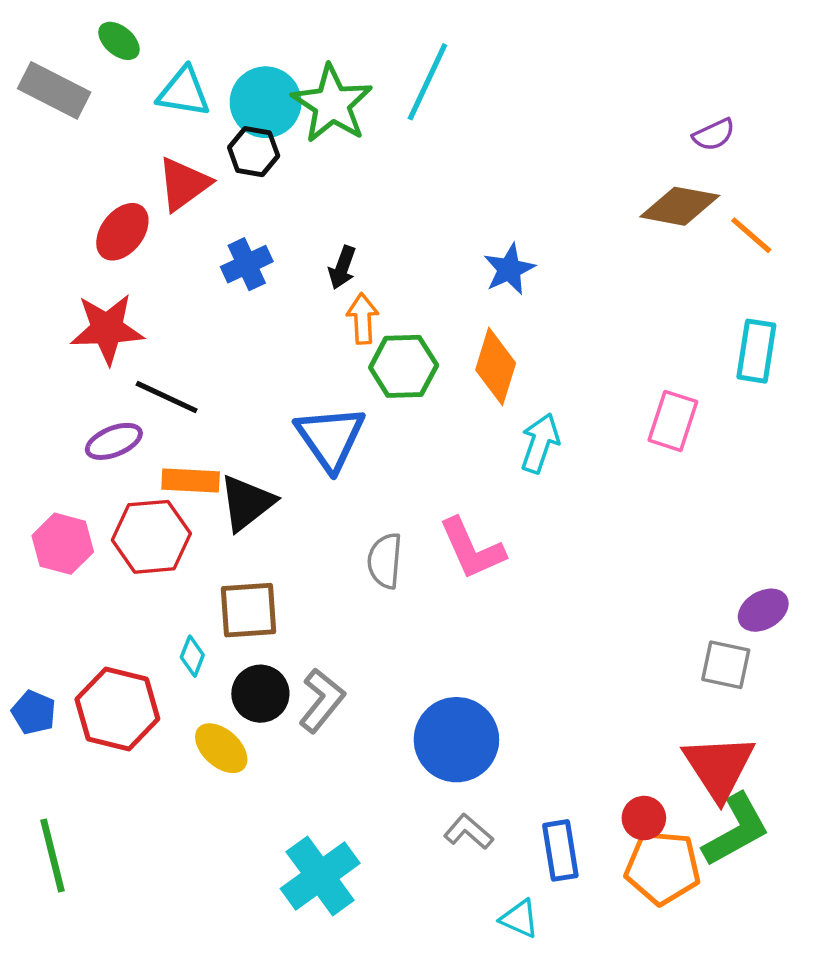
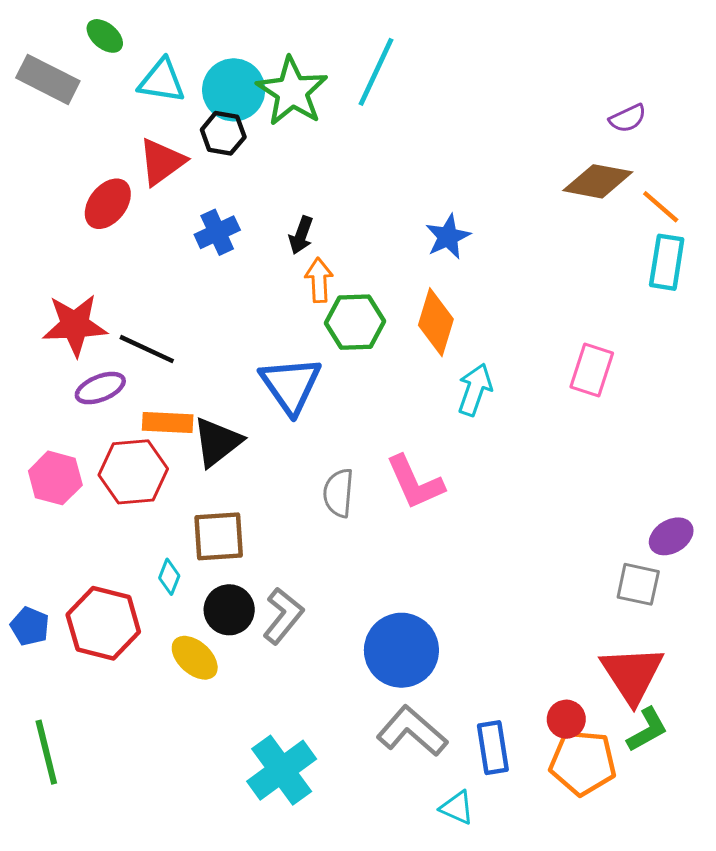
red star: (107, 329) -> (75, 325), moved
cyan rectangle: (756, 351) -> (667, 262), moved
green L-shape: (736, 830) -> (647, 730), size x0.7
gray L-shape: (468, 832) -> (412, 731), size x1.6

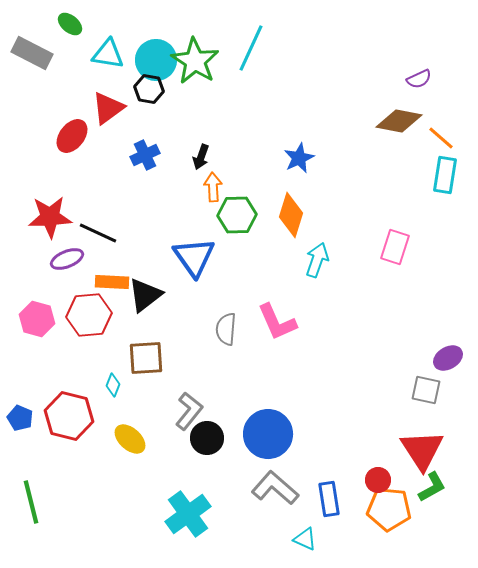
black circle: (229, 610) -> (207, 438), moved

